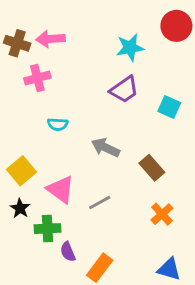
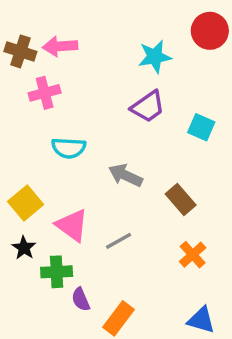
cyan semicircle: (58, 124) -> (69, 148), size x1.4

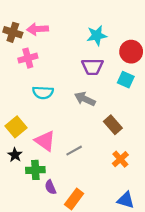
red circle: (210, 31) -> (131, 52), moved
purple trapezoid: (148, 107) -> (92, 67), turned 35
gray arrow: (125, 175) -> (85, 99), moved

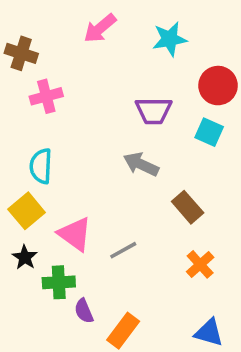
pink arrow: (38, 29) -> (100, 28), moved, turned -36
cyan star: (97, 35) -> (170, 39), moved
cyan semicircle: (43, 93) -> (41, 166), moved, turned 90

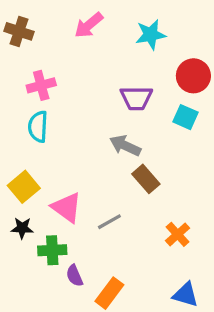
brown cross: (21, 53) -> (19, 31), moved
cyan semicircle: (41, 166) -> (38, 127), moved
brown rectangle: (188, 207) -> (146, 179), moved
black star: (25, 257) -> (22, 228), turned -30

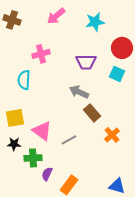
pink cross: (41, 85) -> (41, 54), moved
yellow square: (24, 187) -> (15, 118), turned 30
orange cross: (178, 234) -> (112, 135), moved
purple semicircle: (74, 276) -> (47, 174), turned 48

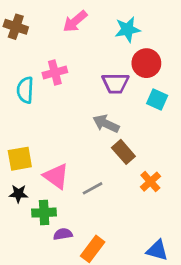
red circle: (122, 48) -> (146, 63), moved
cyan semicircle: (24, 80) -> (25, 90), moved
purple semicircle: (47, 174) -> (63, 234), turned 56

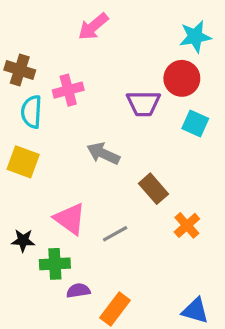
brown cross: (16, 27) -> (20, 70), moved
cyan star: (128, 29) -> (195, 37), moved
gray arrow: (106, 124) -> (103, 154), moved
yellow square: (20, 159) -> (23, 162), moved, turned 30

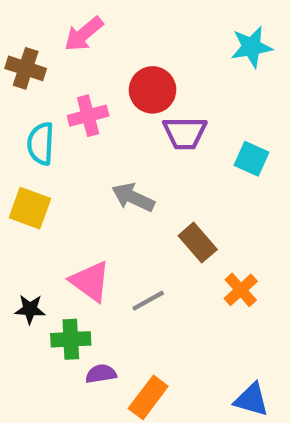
pink arrow: (93, 27) -> (84, 34), moved
brown cross: (20, 70) -> (26, 68), moved
red circle: (182, 78) -> (153, 90), moved

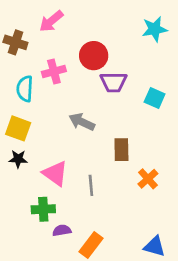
brown rectangle: (198, 243) -> (121, 150), turned 40
gray line: (148, 301) -> (91, 185), turned -66
black star: (30, 309) -> (18, 159), moved

